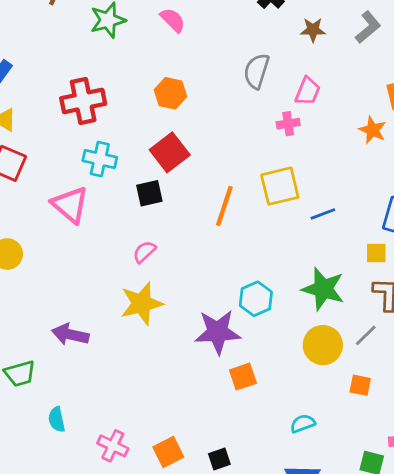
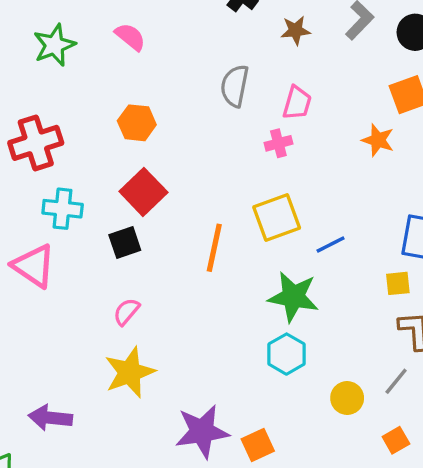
green star: (323, 289) -> (293, 297), moved
cyan hexagon: (256, 299) -> (287, 354), moved
purple star: (218, 332) -> (202, 431), moved
yellow circle: (323, 345) -> (347, 398), size x0.7
orange square: (360, 385) -> (396, 440), turned -35

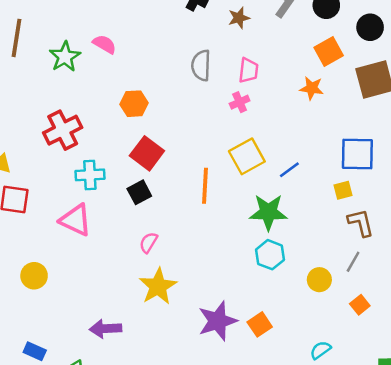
pink semicircle: (130, 37) -> (104, 44), moved

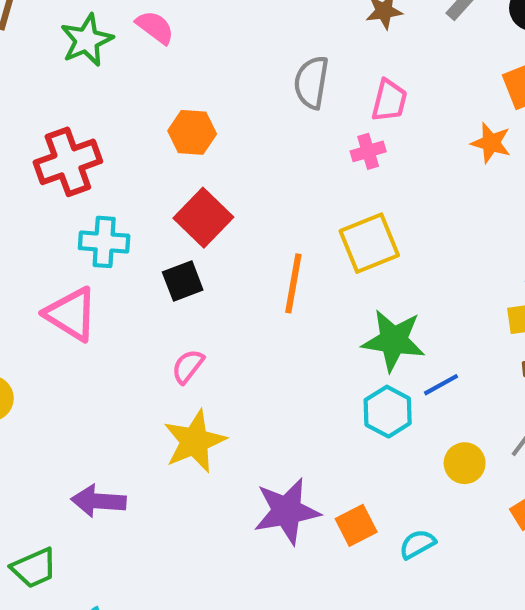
blue line: (289, 170) -> (441, 385), moved
cyan semicircle: (320, 350) -> (417, 544), moved

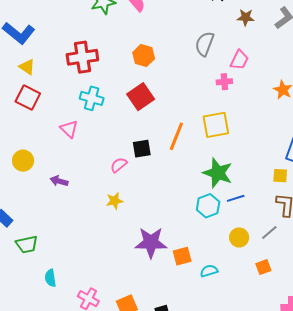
black square: (183, 281) -> (142, 149), moved
pink triangle: (71, 314) -> (69, 129), size x0.7
yellow star: (195, 441) -> (115, 201), size x0.6
purple arrow: (99, 501) -> (59, 181), moved, size x0.7

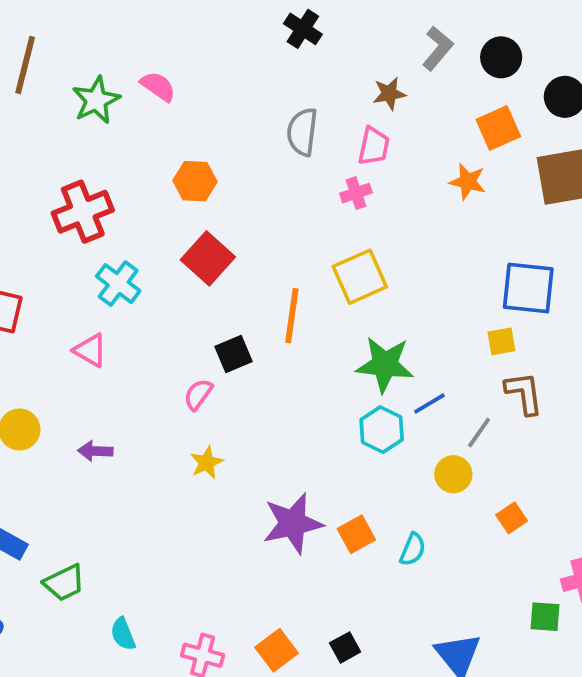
brown star: (246, 17) -> (389, 94), moved
cyan cross: (92, 98) -> (118, 284), turned 35
gray line: (269, 233) -> (479, 432), moved
cyan semicircle: (209, 271) -> (413, 549), turned 144

